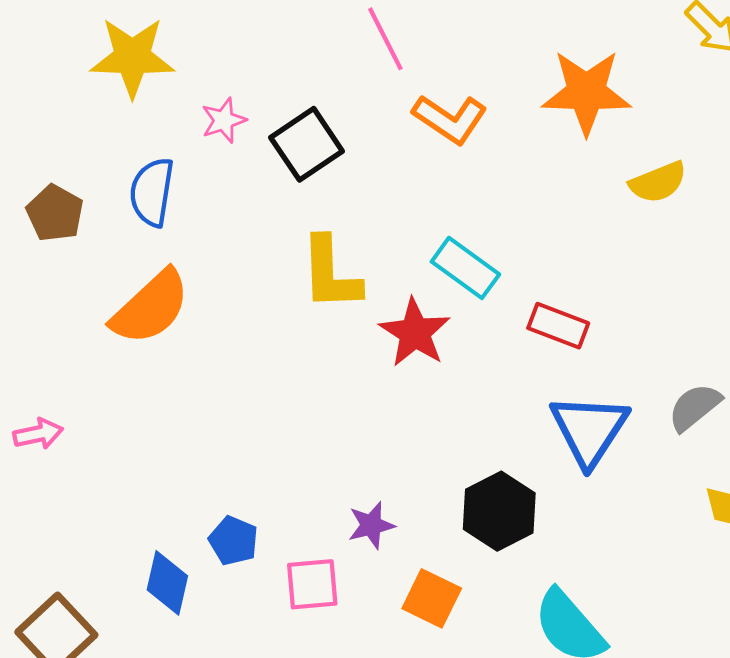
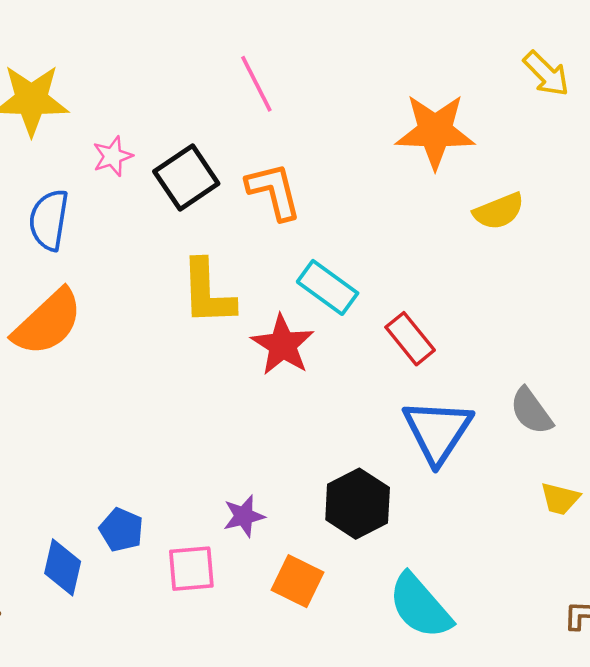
orange L-shape: (450, 119) -> (274, 191), moved, turned -138
red rectangle: (558, 326) -> (410, 339), turned 30
gray semicircle: (695, 407) -> (531, 411), turned -87

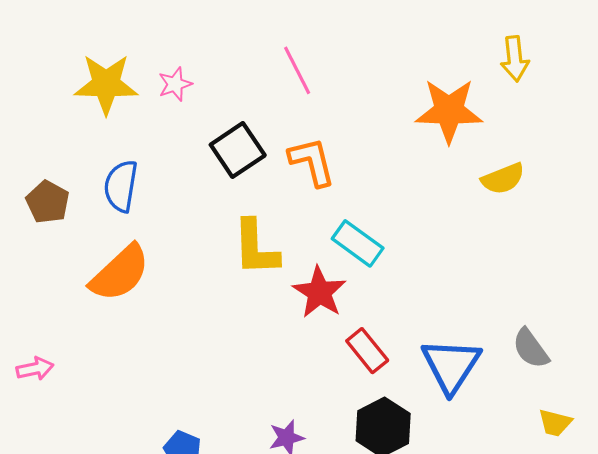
yellow arrow: (546, 74) -> (515, 59), moved, turned 39
pink star: (113, 156) -> (175, 84), moved
red rectangle: (410, 339) -> (367, 351), moved

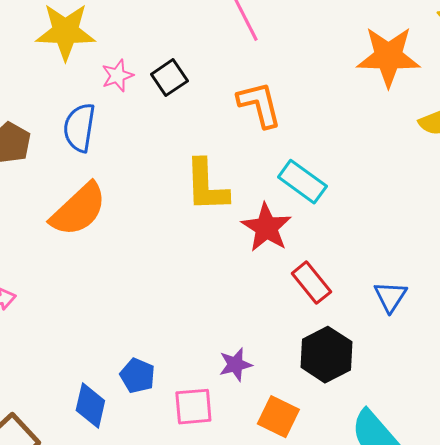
pink star: (175, 84) -> (117, 76), moved
black square: (238, 150) -> (169, 78), moved, size x0.7
blue triangle: (451, 365) -> (390, 297), size x0.6

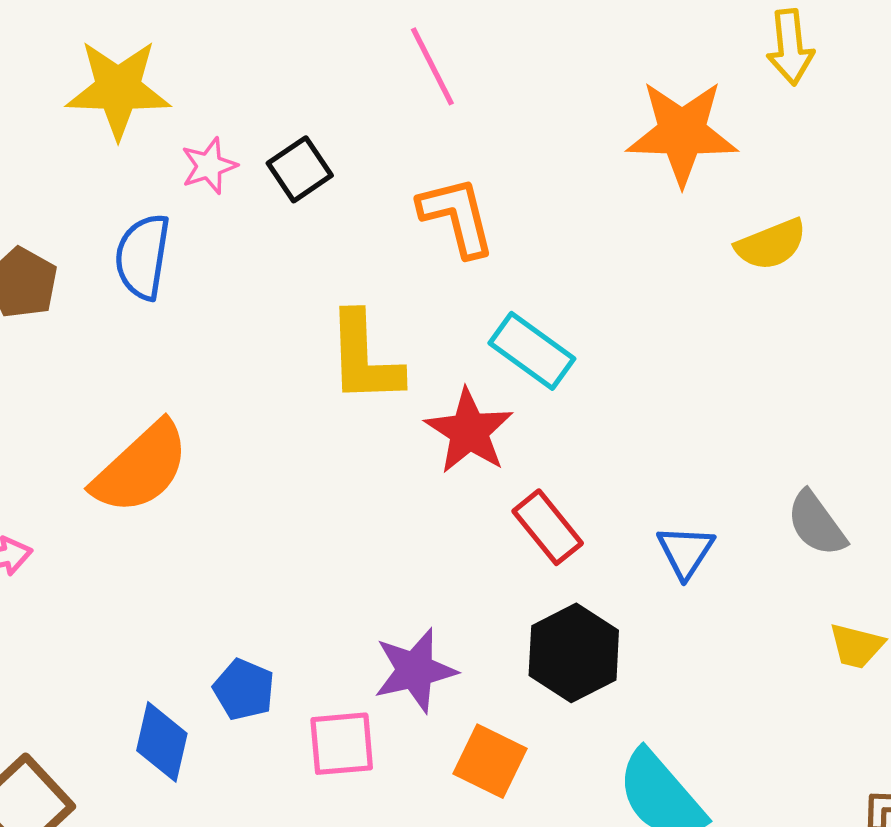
orange semicircle: (78, 210) -> (141, 468), moved
purple star: (235, 365) -> (415, 670), size x1.4

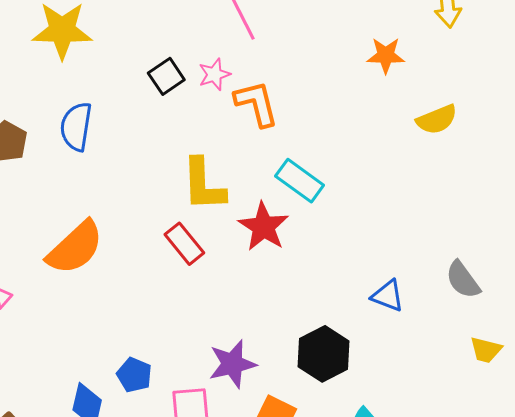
orange star: (682, 133) -> (386, 55), size x0.6
pink star: (209, 166) -> (214, 74), moved
red rectangle: (548, 527) -> (184, 244), moved
blue triangle: (686, 552) -> (388, 296), turned -42

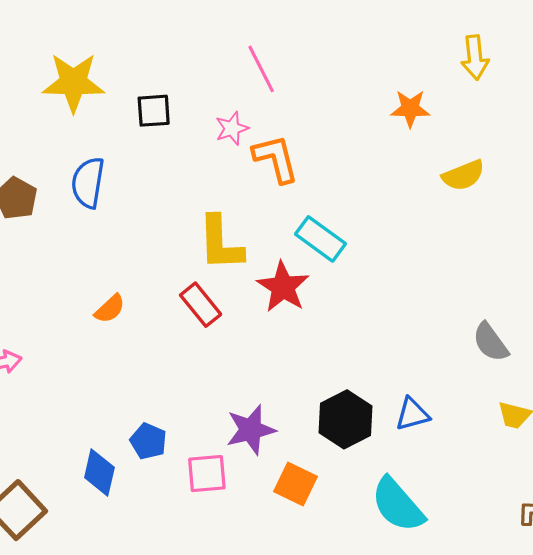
black square: (166, 76) -> (154, 111), moved, turned 30
orange semicircle: (75, 248) -> (110, 309), moved, size x0.5
blue triangle: (388, 296) -> (412, 414), moved, turned -36

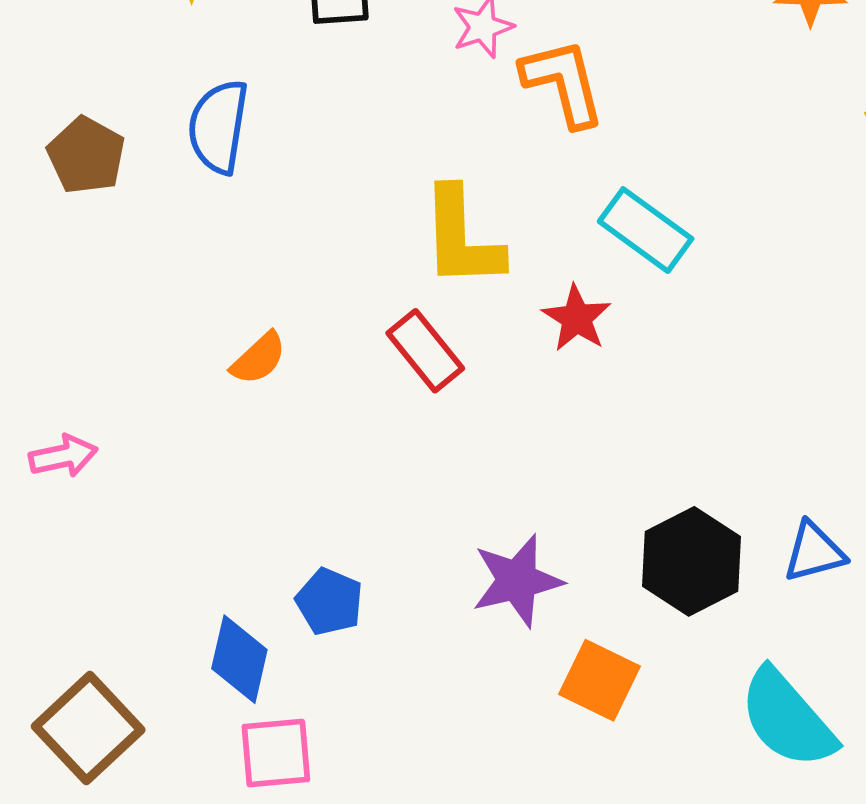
red star: (283, 287) -> (577, 318), size x0.7
pink square: (207, 474) -> (276, 753), moved

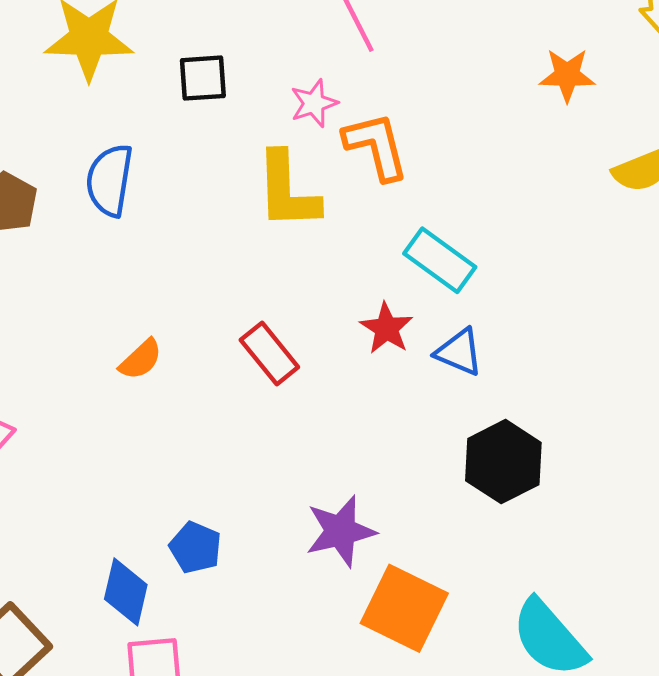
yellow L-shape: (462, 238) -> (287, 191), moved
blue triangle: (814, 552) -> (459, 352), moved, turned 38
black hexagon: (691, 561) -> (503, 462), moved
orange square: (600, 680) -> (404, 608), size x1.4

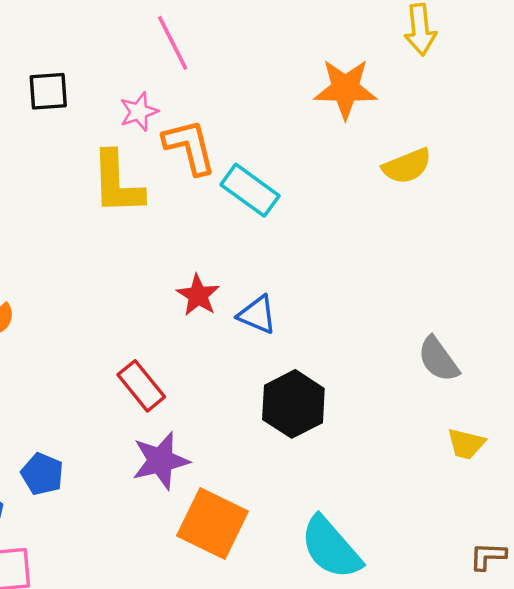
orange star: (567, 75) -> (345, 89), size x1.4
cyan rectangle: (440, 260) -> (250, 190), moved
red rectangle: (269, 354) -> (141, 386), moved

